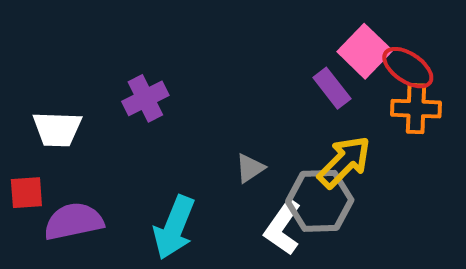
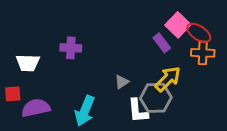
purple cross: (145, 98) -> (71, 48), turned 30
white L-shape: (283, 228) -> (138, 111), turned -40

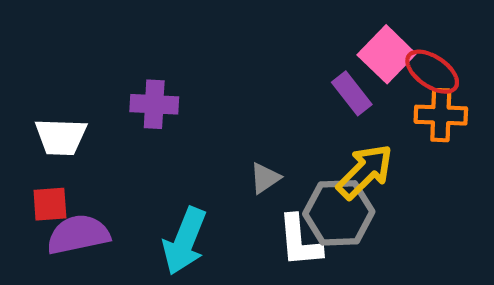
red square: (13, 94) -> (50, 204), moved

